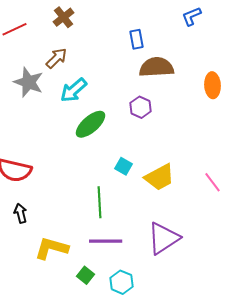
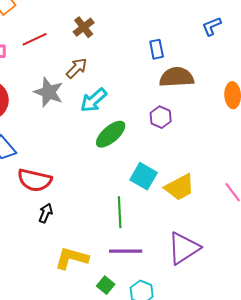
cyan square: (124, 166) -> (144, 176), size x1.5
black arrow: (20, 213) -> (46, 213), moved, turned 36

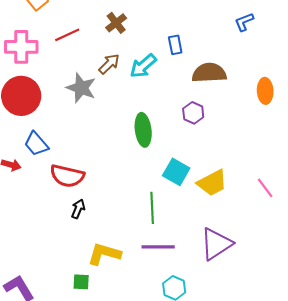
blue rectangle: (157, 49) -> (175, 45), moved
cyan arrow: (94, 100) -> (143, 66), moved
green ellipse: (111, 134) -> (143, 130), turned -56
green square: (106, 285) -> (81, 282), moved, turned -36

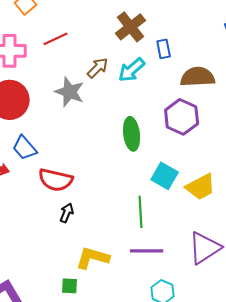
brown cross: (116, 23) -> (131, 27), moved, size x1.4
purple hexagon: (193, 113) -> (182, 117), size x1.6

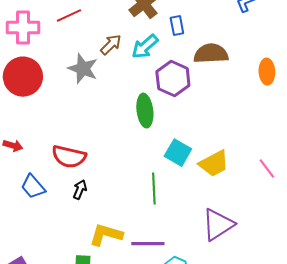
purple hexagon: (182, 117) -> (173, 79), moved
blue trapezoid: (25, 148) -> (33, 187), moved
purple line: (147, 251) -> (148, 244), moved

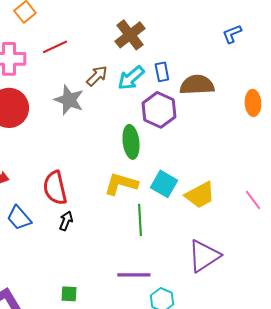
blue rectangle: (177, 26) -> (162, 72), moved
red semicircle: (69, 157) -> (55, 188), turned 64
yellow L-shape: (106, 235) -> (121, 184), moved

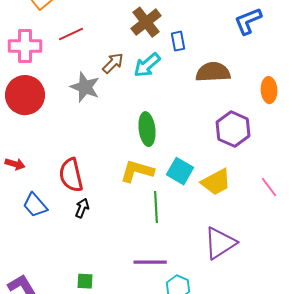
blue L-shape: (232, 34) -> (248, 21), size x1.4
blue rectangle: (162, 72) -> (178, 41), moved
purple hexagon: (159, 110) -> (233, 129), moved

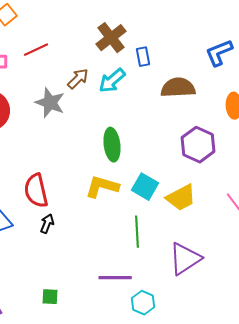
blue L-shape: (248, 21) -> (219, 53), moved
green line: (156, 207) -> (137, 232), moved

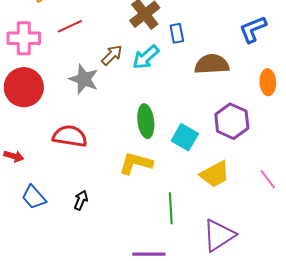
cyan square: (145, 187) -> (185, 137), moved
red semicircle: (36, 191) -> (70, 136), moved, turned 112

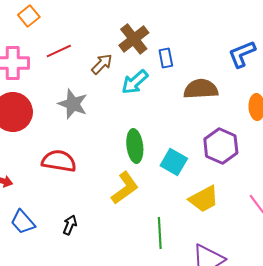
brown arrow: (112, 55) -> (102, 64), moved
yellow L-shape: (136, 163) -> (125, 188), turned 128

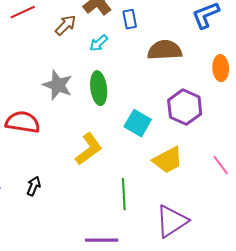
cyan arrow: (135, 82) -> (99, 43), size x0.7
gray star: (73, 104) -> (58, 85), moved
green ellipse: (135, 146) -> (99, 88), moved

